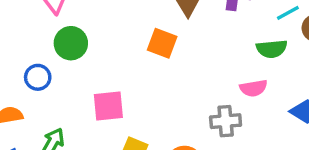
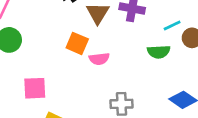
pink semicircle: (253, 88) -> (99, 59), moved

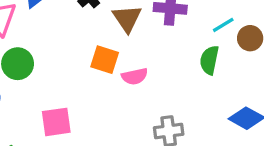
green semicircle: (159, 52) -> (209, 60), turned 110

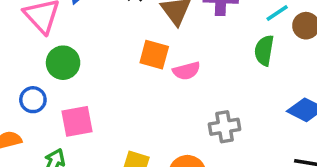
pink square: (56, 122) -> (77, 121), moved

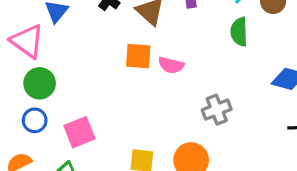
green circle: (63, 63) -> (40, 83), moved
pink semicircle: (186, 71) -> (171, 65), turned 40

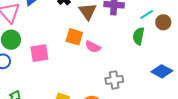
pink square: (79, 132) -> (39, 53), moved

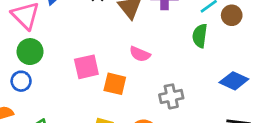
orange square: (74, 37) -> (115, 84), moved
pink square: (39, 53) -> (86, 67), moved

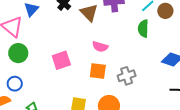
blue circle: (21, 81) -> (15, 84), moved
orange square: (115, 84) -> (98, 71), moved

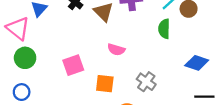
orange square: (98, 71) -> (105, 84), moved
gray cross: (127, 76) -> (146, 82), turned -36

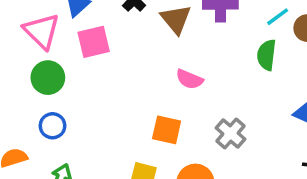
pink square: (73, 65) -> (94, 42), moved
blue circle: (22, 92) -> (53, 126), moved

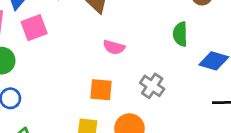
green semicircle: (267, 55) -> (180, 34), moved

